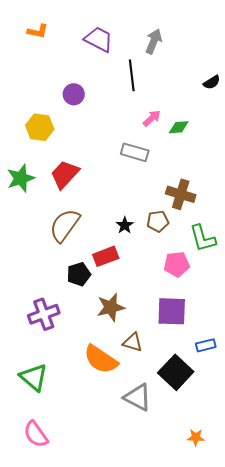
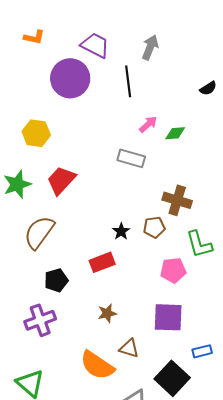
purple circle: (74, 94) -> (70, 78), moved, size x1.8
brown semicircle: (65, 225) -> (39, 232), moved
black pentagon: (79, 274) -> (56, 280), moved
brown star: (111, 307) -> (107, 313), size x0.7

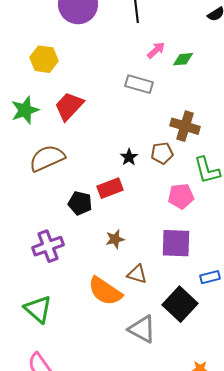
brown semicircle: (39, 232) -> (47, 158), turned 30
black pentagon: (56, 280) -> (80, 203), moved, turned 30

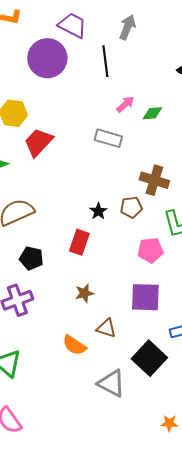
red trapezoid: (69, 106) -> (38, 142), moved
red rectangle: (110, 188) -> (79, 242), turned -50
black pentagon: (80, 203) -> (31, 258), moved
orange semicircle: (105, 291) -> (74, 345), size x0.7

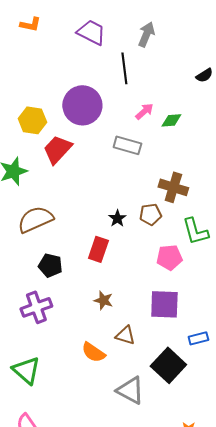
purple circle: (47, 58) -> (82, 105), moved
brown star: (84, 293) -> (103, 300), turned 30

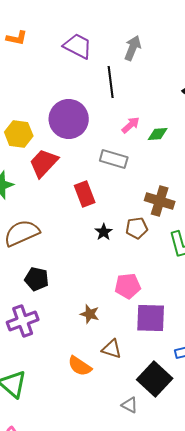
red rectangle: (98, 249) -> (85, 194), moved, turned -40
pink pentagon: (169, 257) -> (128, 286), moved
gray triangle: (130, 390) -> (130, 405), moved, size x0.6

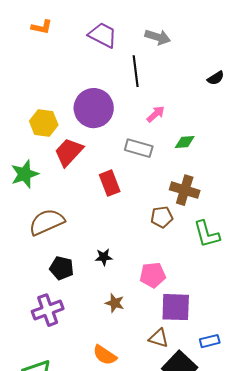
gray arrow: (133, 48) -> (158, 37), turned 85
green diamond: (158, 134) -> (185, 142), moved
black star: (104, 232) -> (104, 257), moved, turned 30
brown triangle: (112, 349) -> (159, 338), moved

